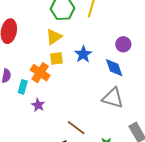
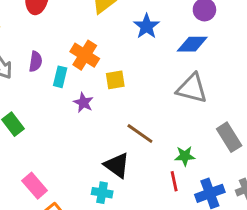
yellow square: (57, 59) -> (115, 80), moved
blue diamond: (114, 68) -> (192, 44), turned -70

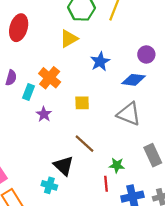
yellow square: (115, 80) -> (82, 103), moved

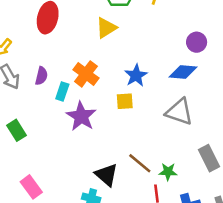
blue star: (100, 62) -> (136, 76), moved
purple star: (44, 114) -> (81, 116), size x1.6
brown line: (84, 144) -> (140, 163), moved

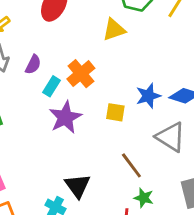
blue star: (136, 76) -> (148, 96), moved
brown line: (140, 163) -> (131, 165), moved

